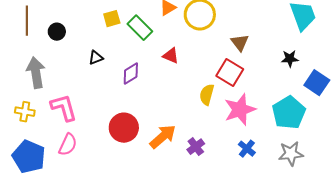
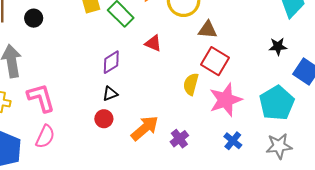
brown triangle: (240, 43) -> (208, 30), moved, turned -48
black triangle: (96, 58) -> (110, 94), moved
red circle: (124, 128) -> (104, 119), size x0.6

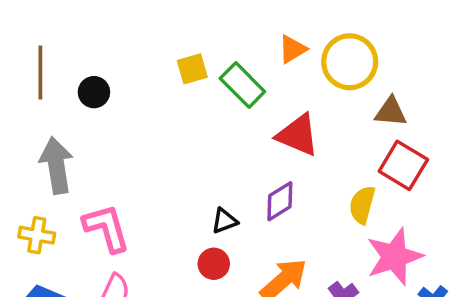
red triangle: (153, 43) -> (298, 135), size x1.5
purple diamond: (111, 62) -> (280, 201), moved
pink star: (225, 100) -> (394, 257), moved

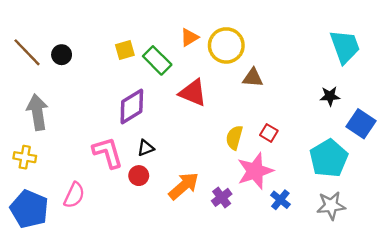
brown line: (40, 72) -> (27, 52), turned -44
black circle: (94, 92) -> (62, 55), moved
red square: (403, 165) -> (269, 133), moved, size x0.6
purple diamond: (280, 201) -> (132, 106), moved, size x1.4
pink L-shape: (106, 228) -> (108, 153), moved

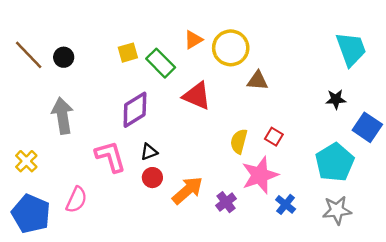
gray arrow: (37, 112) -> (62, 116), moved
yellow cross: (25, 157) -> (26, 161), turned 35
red circle: (139, 176) -> (152, 178), moved

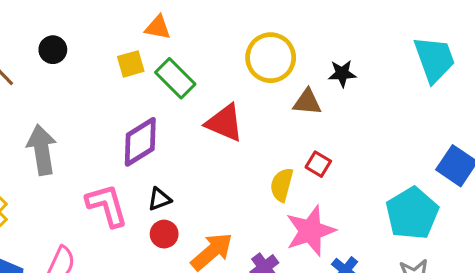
orange triangle: (193, 40) -> (158, 27), moved, turned 42
black circle: (64, 57) -> (53, 50), moved
black star: (336, 99) -> (342, 73), moved
red square: (274, 137) -> (318, 164), moved

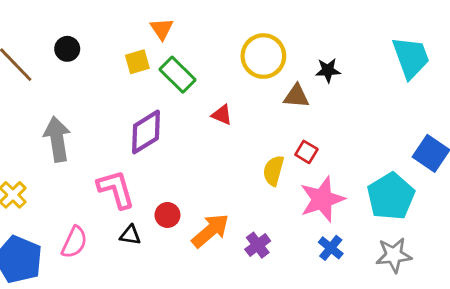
orange triangle: (158, 27) -> (162, 29), turned 45
red triangle: (225, 123) -> (222, 115), size x0.6
black triangle: (159, 199) -> (130, 235), moved, turned 30
pink star: (310, 231) -> (322, 199), moved

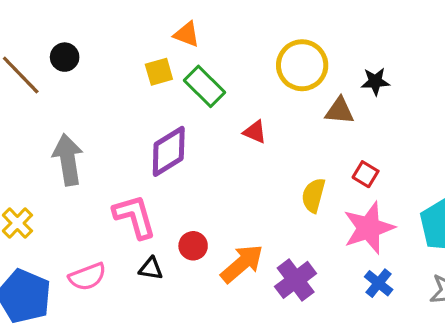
orange triangle: (162, 29) -> (187, 34), turned -35
black circle: (67, 49) -> (65, 57), moved
red square: (306, 152) -> (366, 174), moved
pink semicircle: (74, 242) -> (87, 277), turned 44
purple cross: (258, 245) -> (296, 280), size x1.4

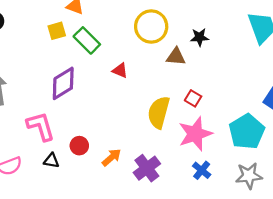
yellow semicircle: (313, 195) -> (159, 112), size x1.4
orange arrow: (242, 264) -> (111, 157), size x0.7

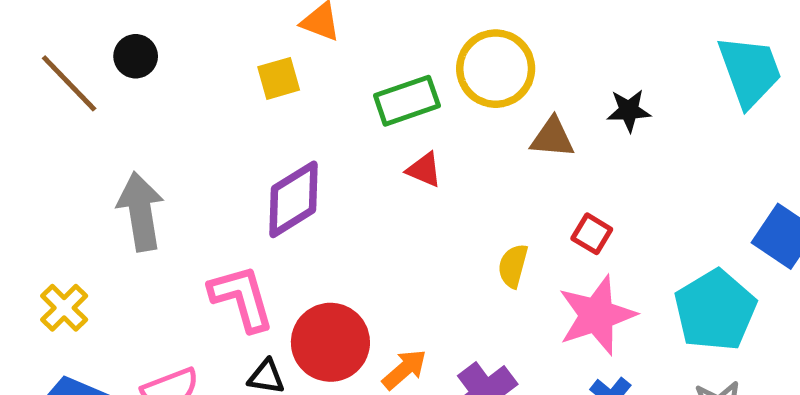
black star: (199, 37) -> (629, 110), moved
green rectangle: (87, 40) -> (407, 101), moved, turned -64
yellow semicircle: (159, 112) -> (513, 266), size x0.6
red circle: (79, 146) -> (330, 342), size x1.8

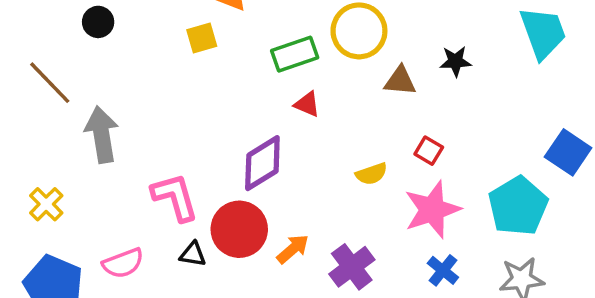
brown line: (69, 83) -> (50, 83), moved
purple diamond: (293, 199) -> (262, 163), moved
yellow semicircle: (513, 266) -> (371, 174), turned -124

